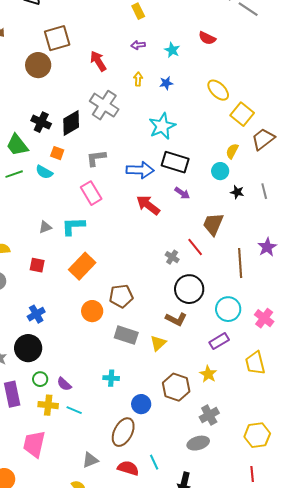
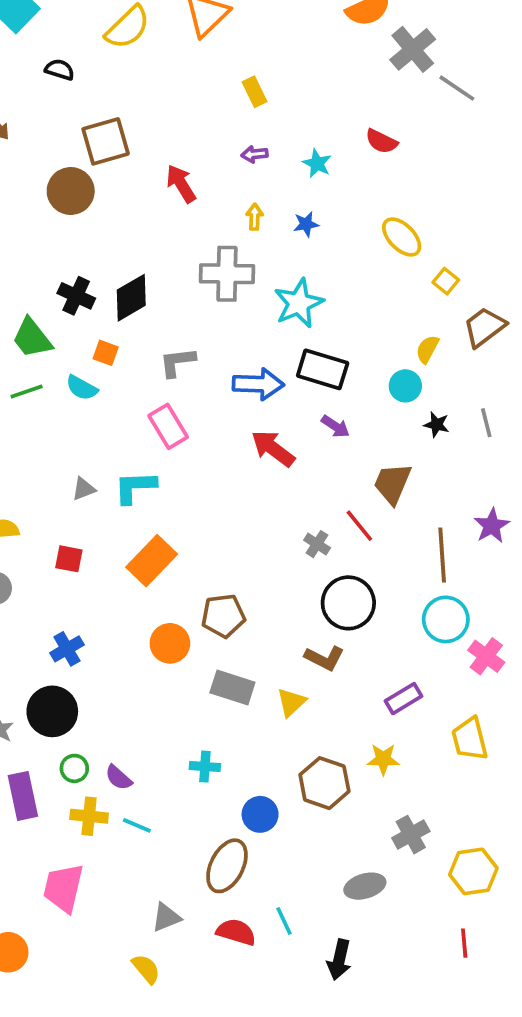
gray cross: (104, 105) -> (227, 274), moved, turned -32
yellow square: (242, 114) -> (446, 281), size x0.6
cyan circle: (228, 309) -> (446, 619), moved
yellow star: (208, 374) -> (383, 759), turned -30
gray cross: (209, 415) -> (411, 835), moved

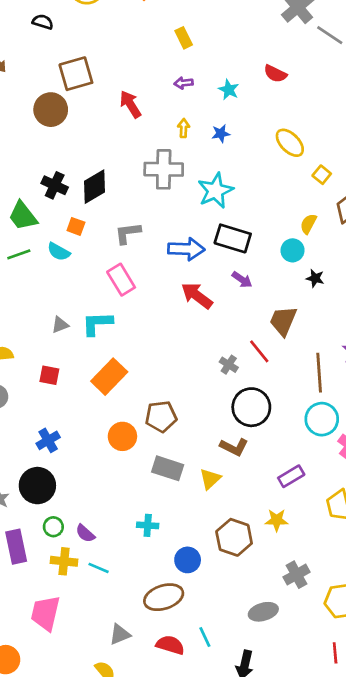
brown ellipse: (227, 866) -> (164, 597), turned 45

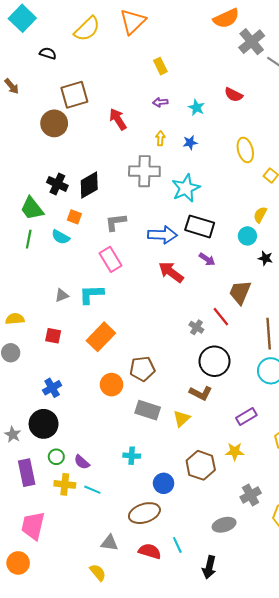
yellow ellipse: (290, 143) -> (245, 150), turned 30
green line: (19, 254) -> (29, 239), turned -60
pink trapezoid: (45, 613) -> (33, 526), moved
gray triangle: (120, 634) -> (109, 543), turned 30

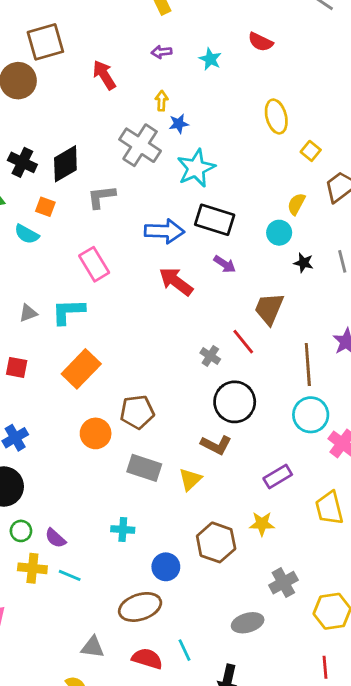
blue star: (190, 143) -> (179, 124), moved
gray cross: (144, 171) -> (140, 145), turned 32
gray L-shape: (116, 222) -> (101, 197), moved

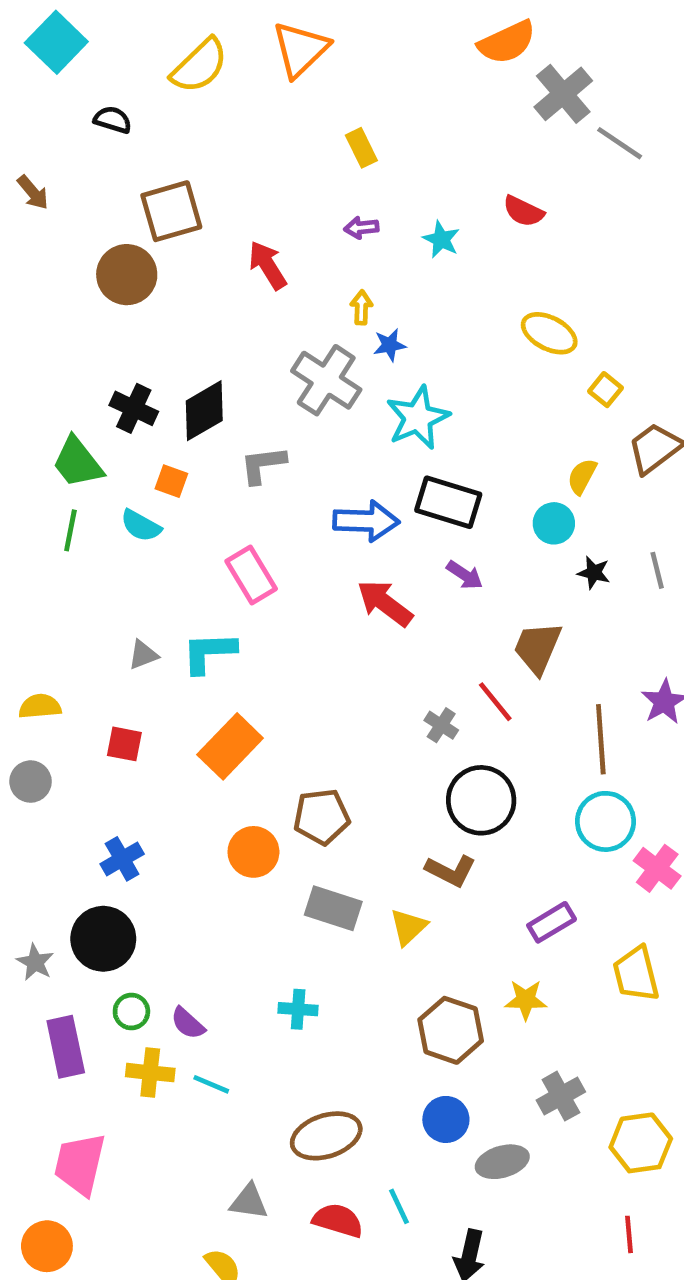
yellow ellipse: (276, 116) -> (549, 333), turned -48
blue circle: (166, 567) -> (446, 1119), moved

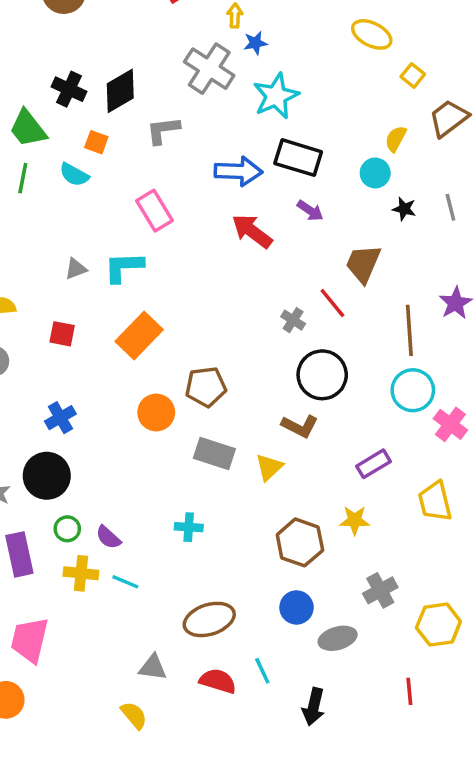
red line: (629, 1234) -> (409, 691), moved

